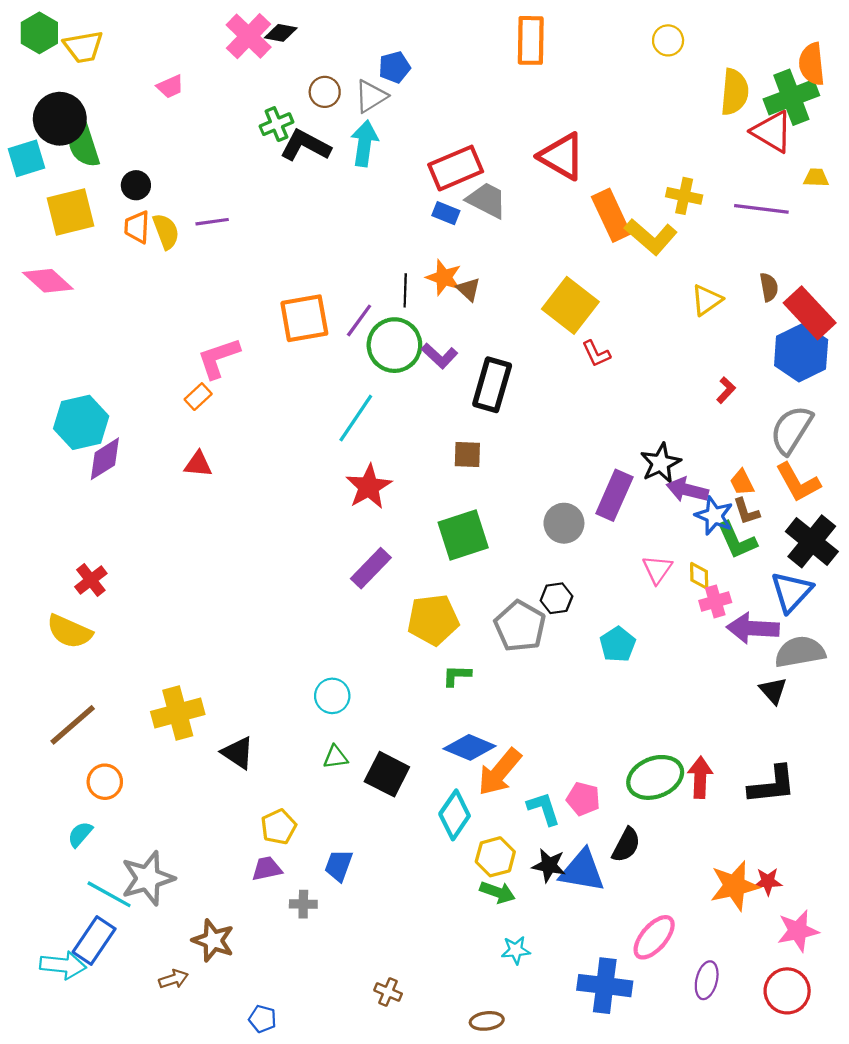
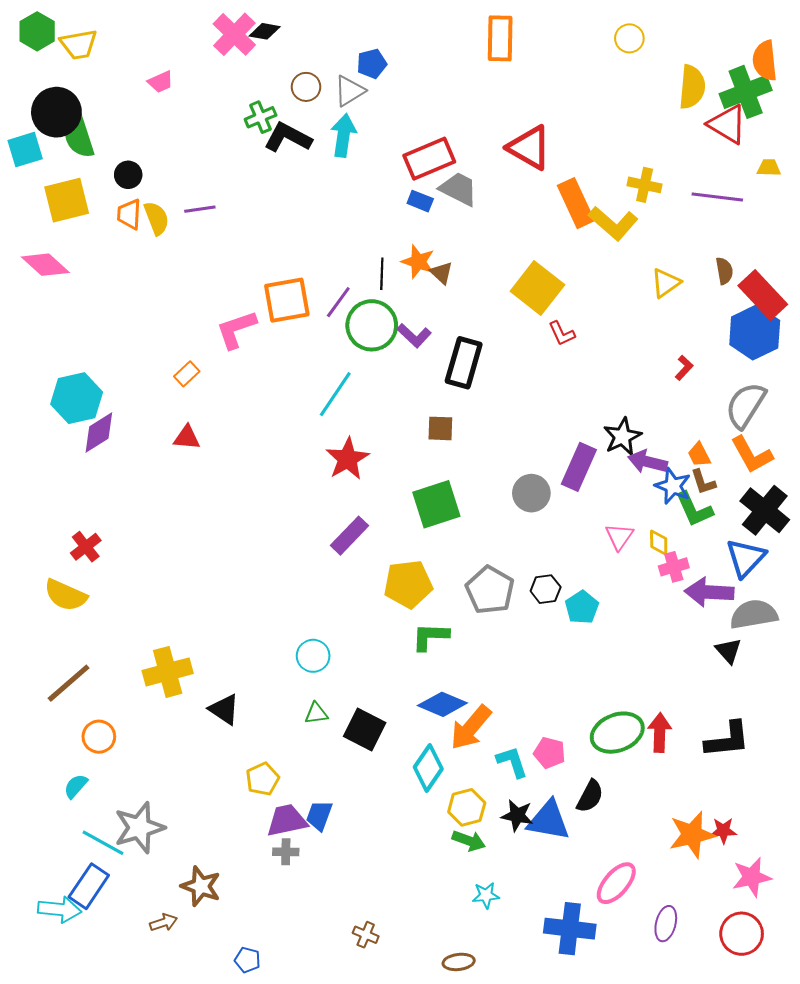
pink L-shape: (219, 358) -> (236, 329), moved
black hexagon: (556, 598) -> (546, 589), moved
green L-shape: (457, 676) -> (430, 637), size x1.4
purple trapezoid: (267, 869) -> (287, 821), moved, size x1.4

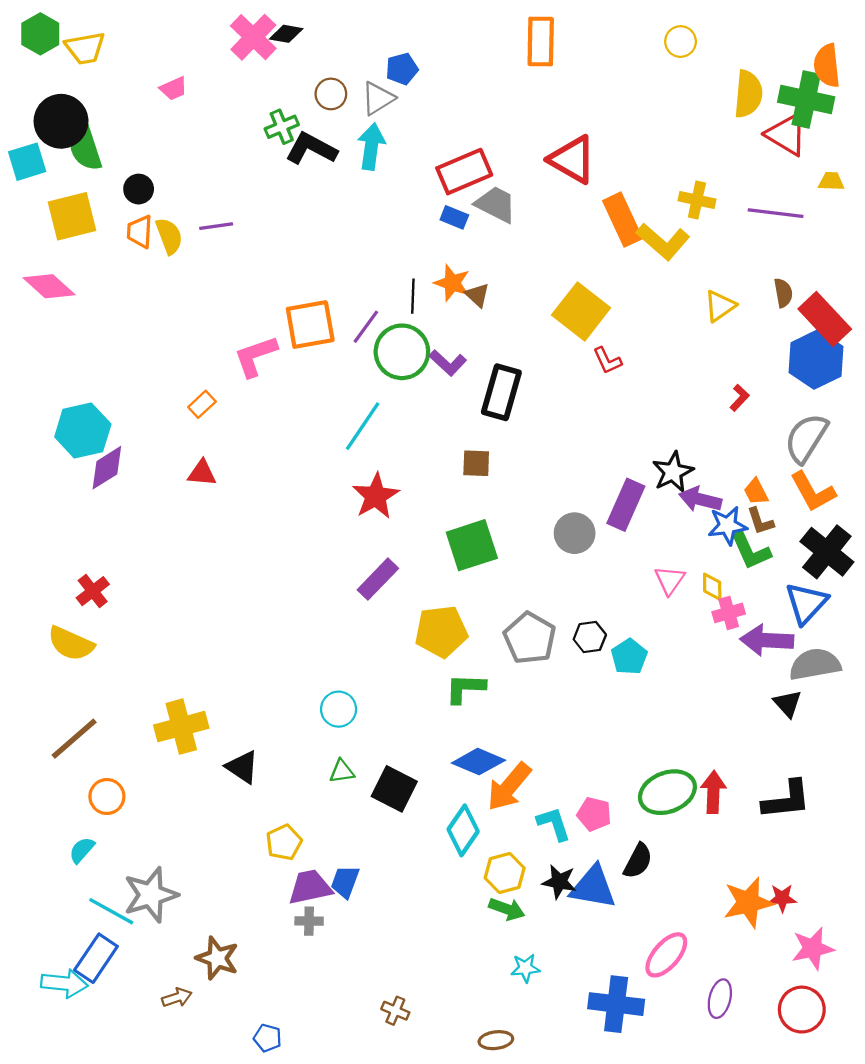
green cross: (746, 92) -> (806, 99), turned 33
blue star: (673, 486) -> (728, 526), turned -30

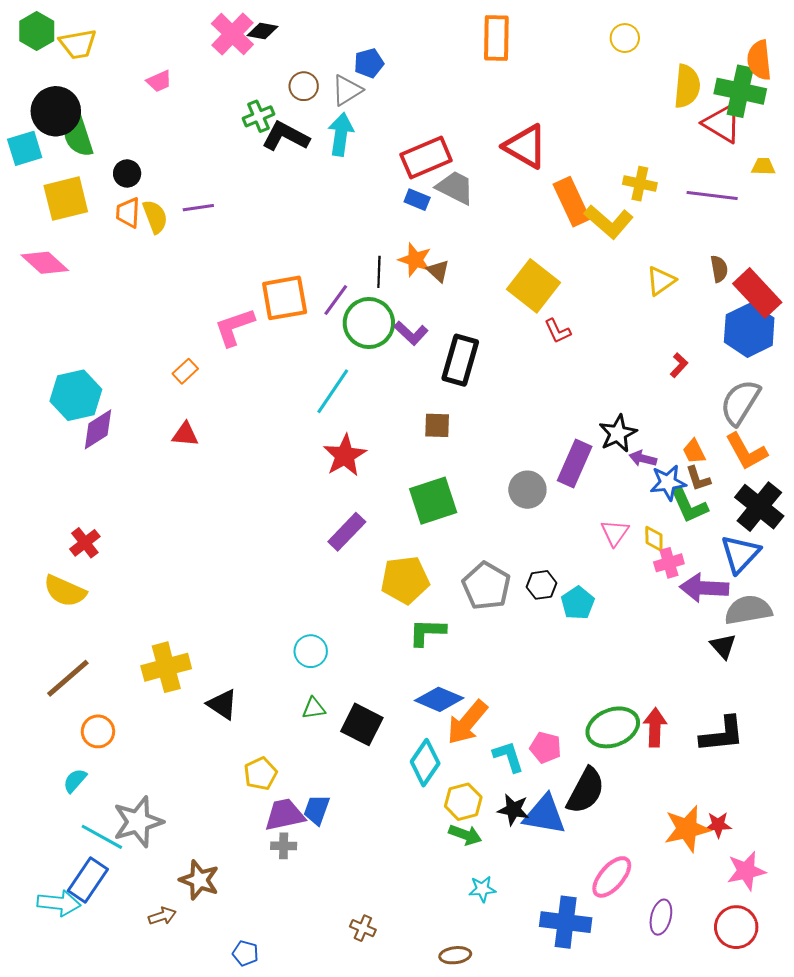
purple arrow: (700, 499) -> (643, 458), size x0.7
black semicircle: (638, 861) -> (586, 791), size x1.4

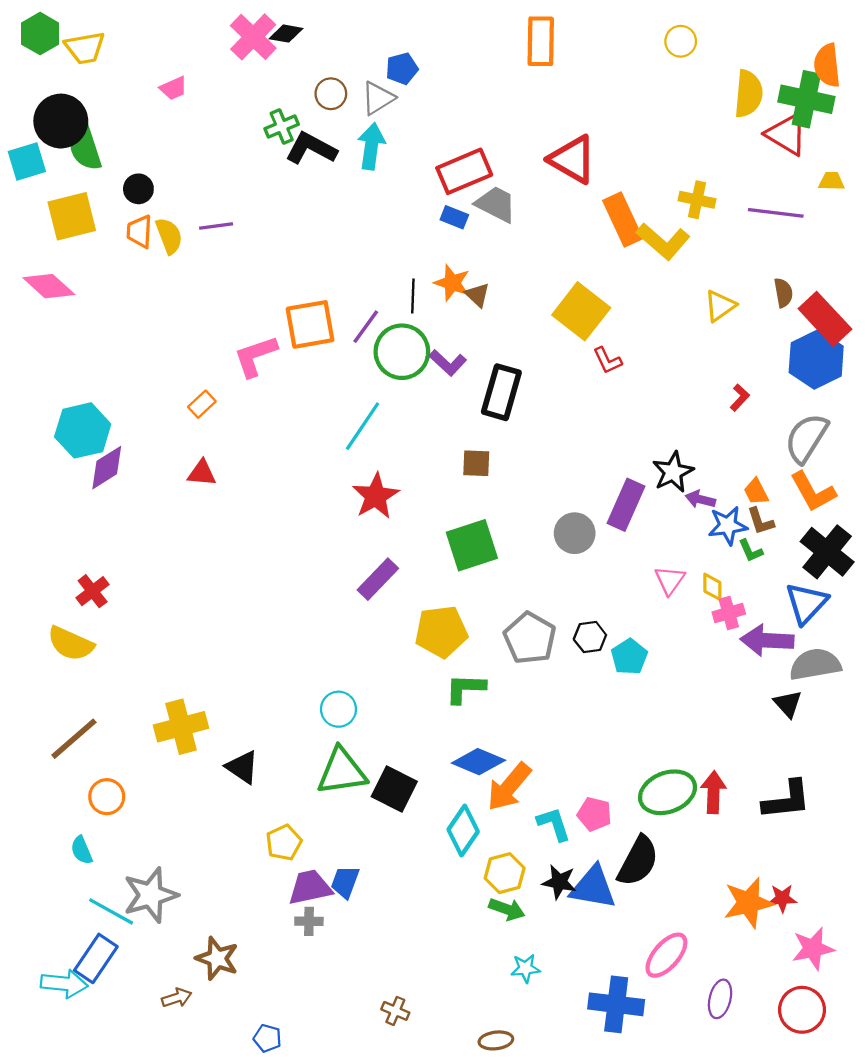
green L-shape: (689, 506) -> (751, 551), size x0.6
green triangle: (314, 708) -> (342, 772), size x2.0
cyan semicircle: (75, 781) -> (82, 850), turned -64

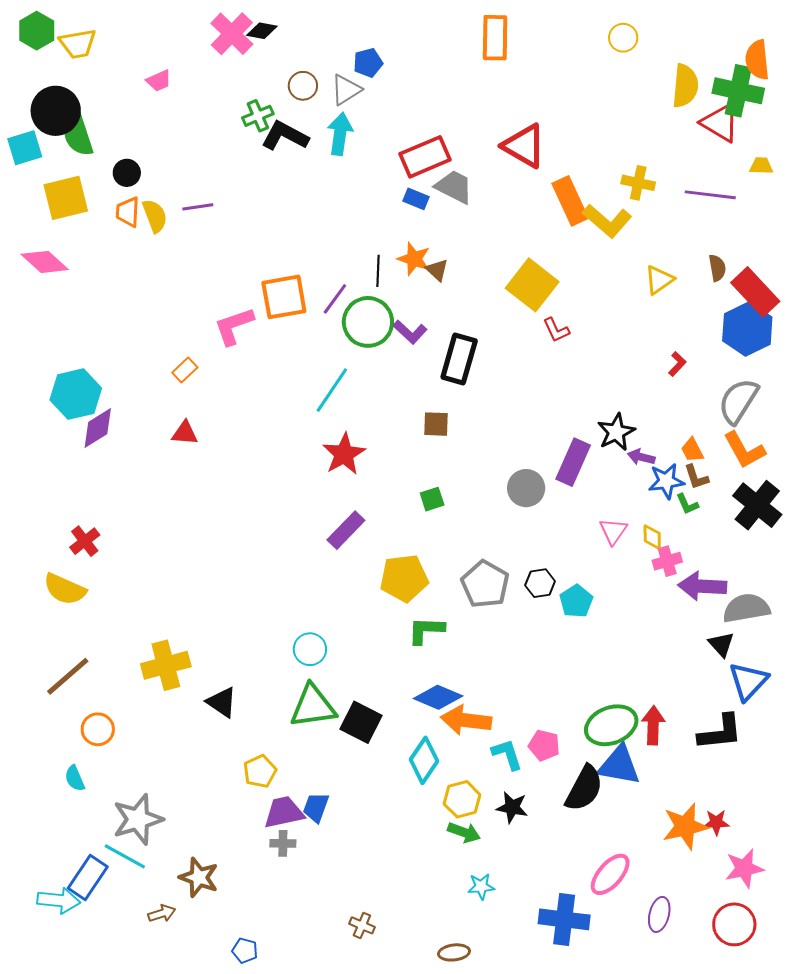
green square: (472, 545) -> (432, 499), size x0.5
blue triangle: (806, 603) -> (748, 681), moved
orange arrow: (509, 787) -> (466, 720), turned 57
blue triangle: (593, 887) -> (619, 765), moved
cyan line: (111, 911) -> (125, 856), moved

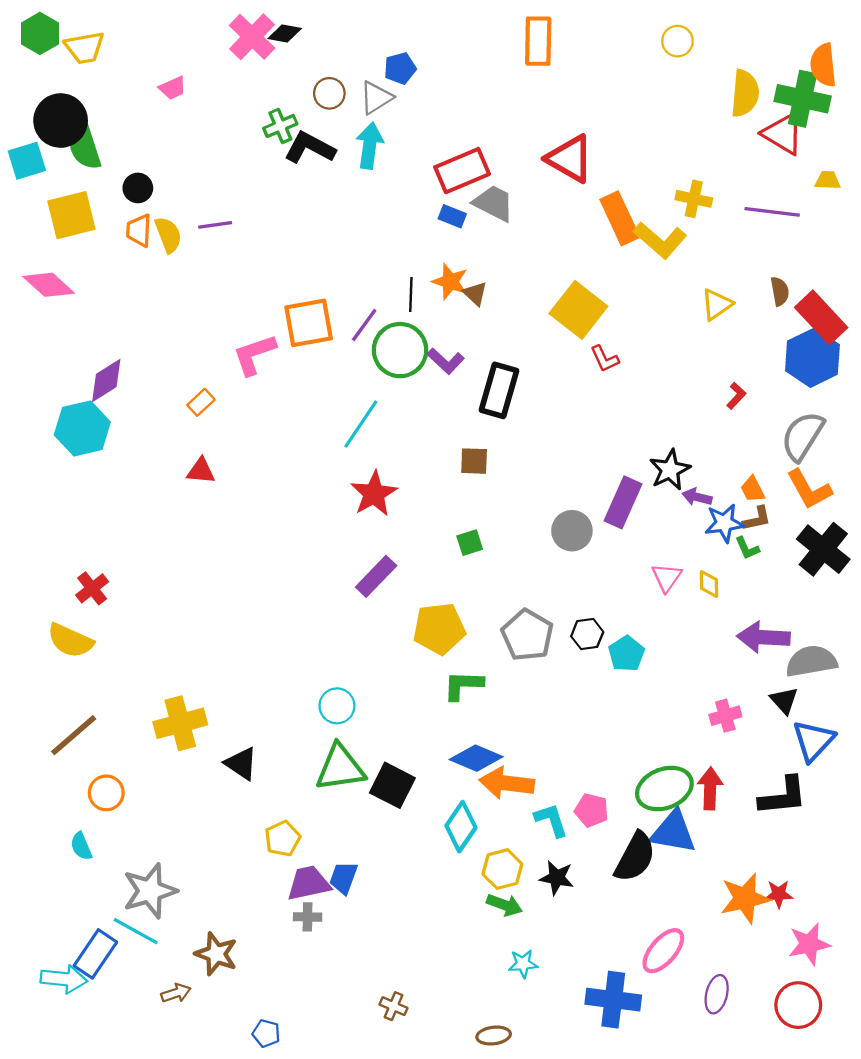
purple diamond: (98, 428) -> (106, 381), moved
brown L-shape: (696, 477) -> (757, 519), turned -84
pink cross: (667, 561) -> (725, 716), moved

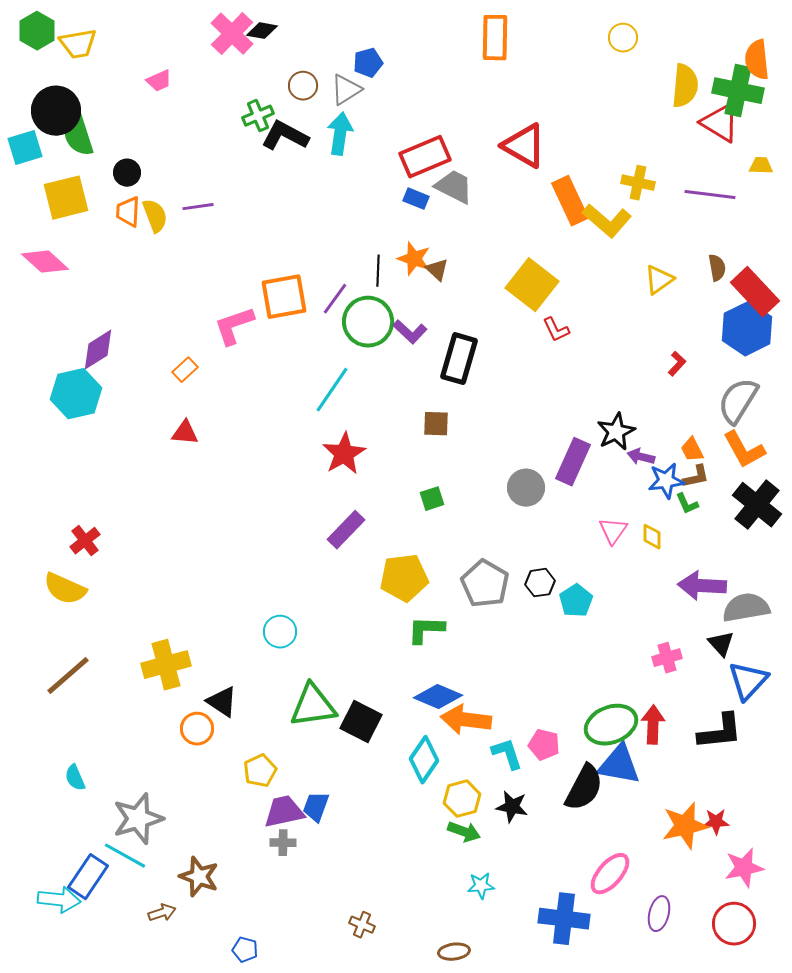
cyan circle: (337, 706) -> (280, 632), moved
orange circle: (106, 793) -> (197, 729), moved

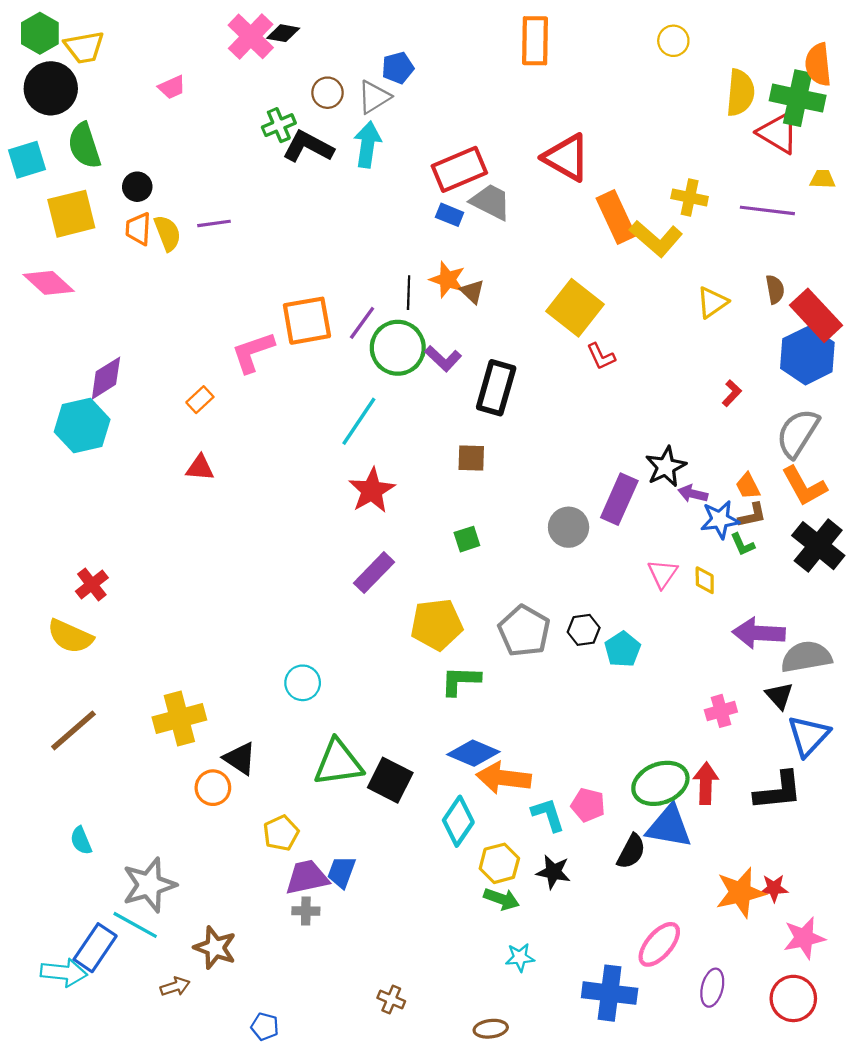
black circle: (56, 111) -> (51, 88), moved
black semicircle: (584, 788) -> (631, 851), size x0.7

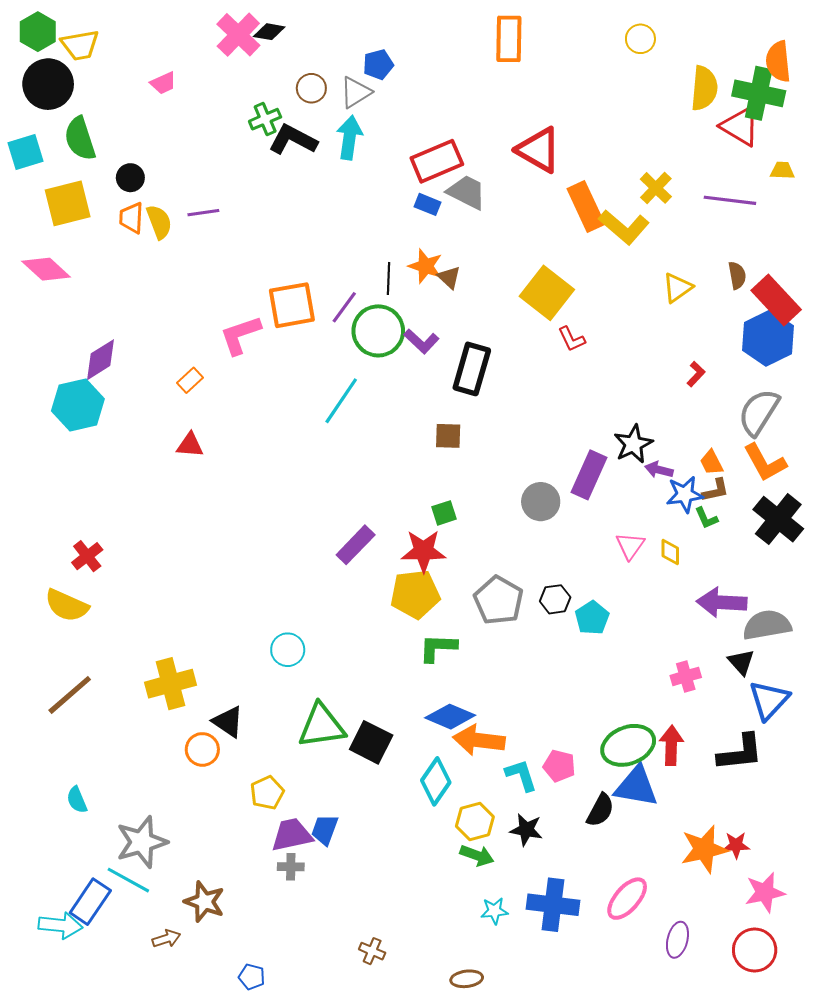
yellow cross: (690, 198) -> (656, 188), turned 32
red star: (372, 490) -> (423, 551), moved, turned 30
blue cross: (610, 993) -> (553, 905), moved

